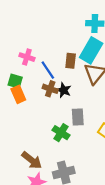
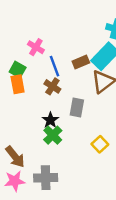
brown rectangle: (71, 61) -> (81, 62), turned 48
black star: (64, 90) -> (50, 120), moved
gray rectangle: (78, 117) -> (77, 108), moved

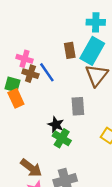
brown rectangle: (81, 62) -> (70, 50), moved, turned -63
brown cross: (52, 86) -> (30, 74), moved

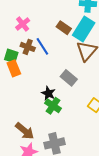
brown rectangle: (70, 50) -> (64, 28), turned -48
pink cross: (24, 59) -> (23, 24), moved, turned 32
gray rectangle: (78, 106) -> (69, 78), turned -49

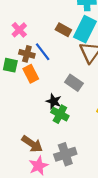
orange rectangle: (14, 68) -> (31, 74), moved

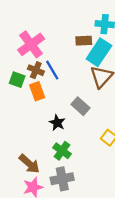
pink cross: (19, 30) -> (31, 44), size x1.6
brown rectangle: (63, 30) -> (84, 41), moved, turned -40
green cross: (60, 114) -> (62, 151), moved

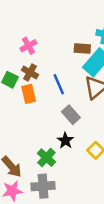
pink cross: (31, 44) -> (28, 46), size x0.6
blue line: (52, 70) -> (59, 84), moved
black star: (57, 123) -> (65, 141), moved

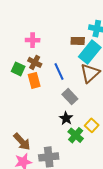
pink cross: (28, 46) -> (33, 40), turned 32
green cross: (46, 158) -> (76, 135), moved

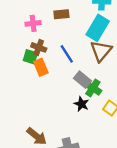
brown rectangle: (78, 41) -> (61, 14), moved
green square: (18, 69) -> (30, 57), moved
green cross: (76, 135) -> (93, 88), moved

